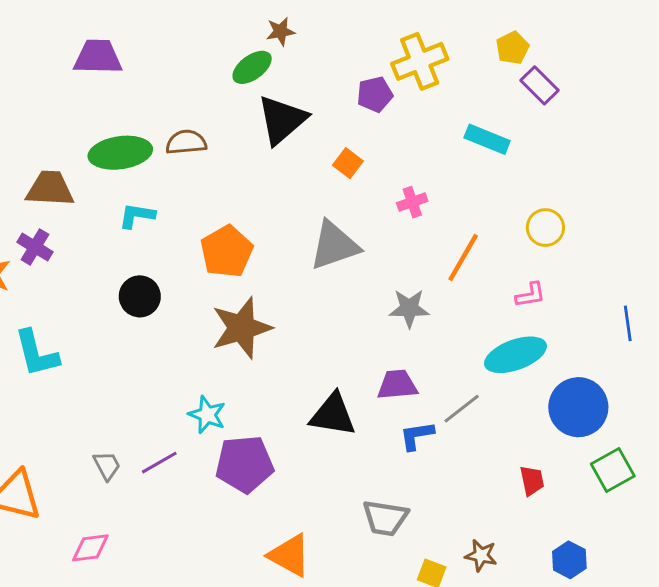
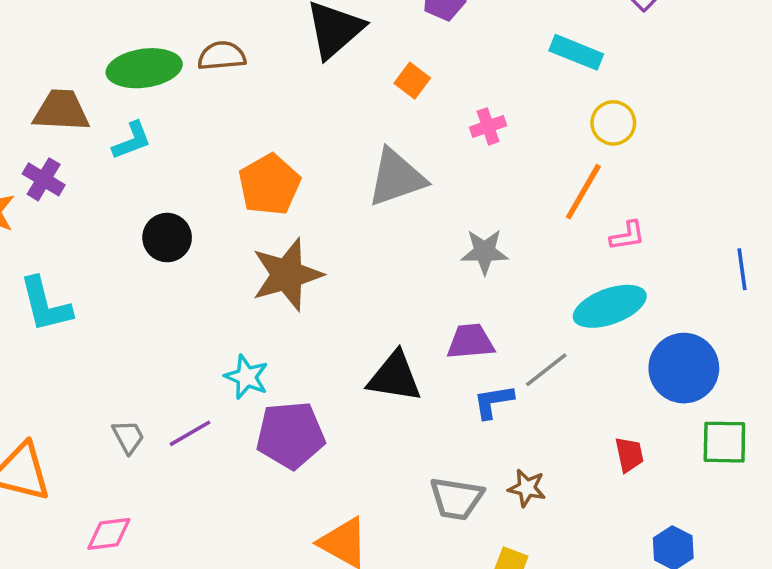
cyan L-shape: (137, 216) -> (132, 141), moved, turned 150
yellow circle: (545, 228) -> (613, 123), moved
orange line: (463, 257) -> (583, 192), moved
green square: (613, 470) -> (724, 442), turned 30
brown star: (481, 555) -> (527, 488), moved

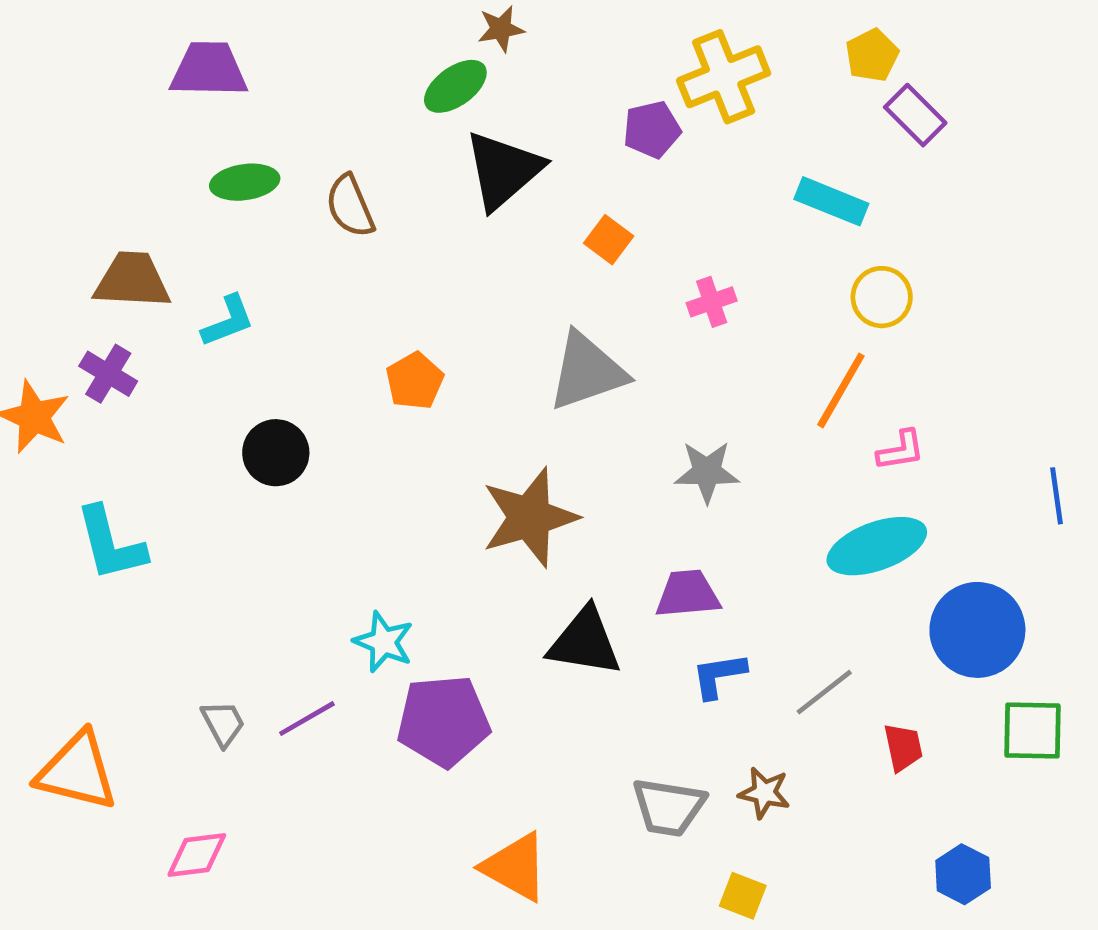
brown semicircle: (222, 56) -> (350, 206), turned -108
green ellipse: (144, 68) -> (245, 182), moved, size x0.7
orange pentagon: (269, 185) -> (415, 381), size x0.7
brown star: (287, 275) -> (530, 517), moved
gray line: (546, 370) -> (824, 692), moved

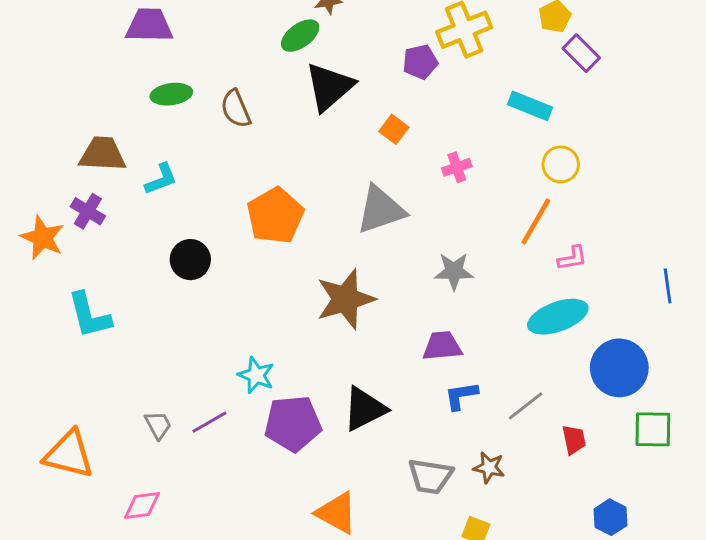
orange pentagon: (415, 381) -> (275, 216), size x1.6
black triangle: (585, 642) -> (365, 409), moved, turned -36

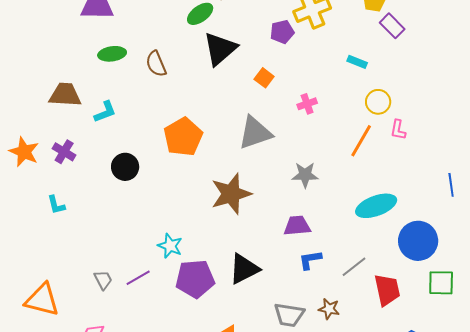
cyan rectangle: (530, 106) -> (357, 62), size x0.7
purple cross: (88, 211) -> (64, 152), moved
pink L-shape: (572, 258) -> (398, 130), moved, turned 110
cyan L-shape: (89, 315) -> (56, 205), size x0.6
red trapezoid: (574, 440) -> (387, 290), size x1.6

